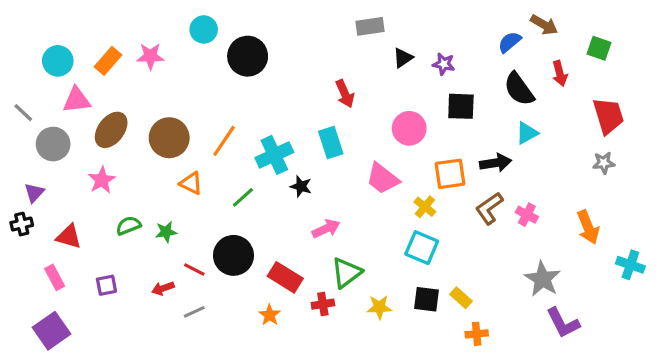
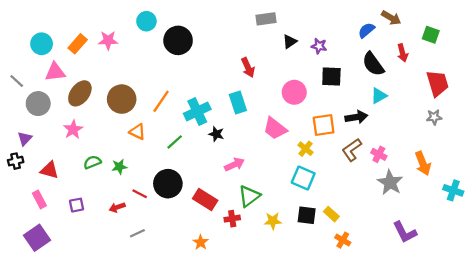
gray star: (543, 279) -> (390, 183), moved
gray line: (194, 312) -> (137, 233), moved
orange star: (270, 315) -> (201, 242), moved
orange cross: (477, 334) -> (343, 240), turned 35

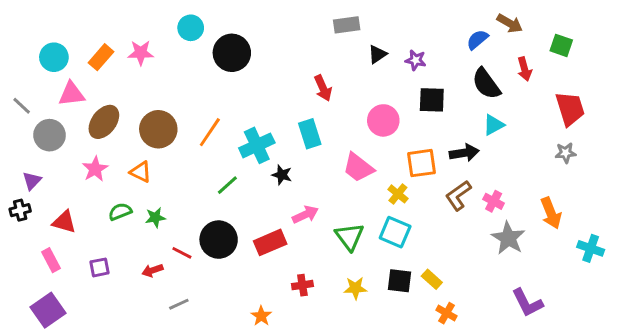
orange triangle: (137, 132) -> (141, 172), moved
green triangle: (249, 196) -> (349, 237), moved, turned -30
red rectangle: (205, 199) -> (270, 242), moved, turned -55

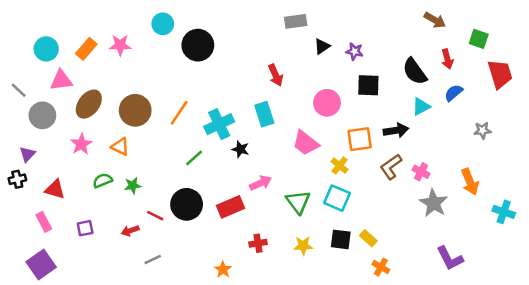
blue semicircle: (477, 40) -> (454, 93), moved
red trapezoid: (570, 109) -> (500, 74), moved

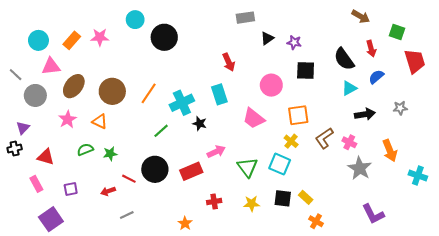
black arrow: (396, 130) -> (365, 114), moved
yellow cross: (340, 165) -> (291, 141), moved
purple square: (41, 265) -> (51, 219), moved

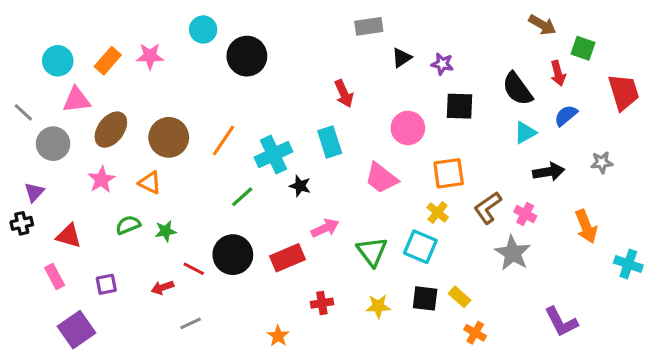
green square: (397, 32) -> (583, 48), moved
gray star: (360, 168) -> (513, 253), moved

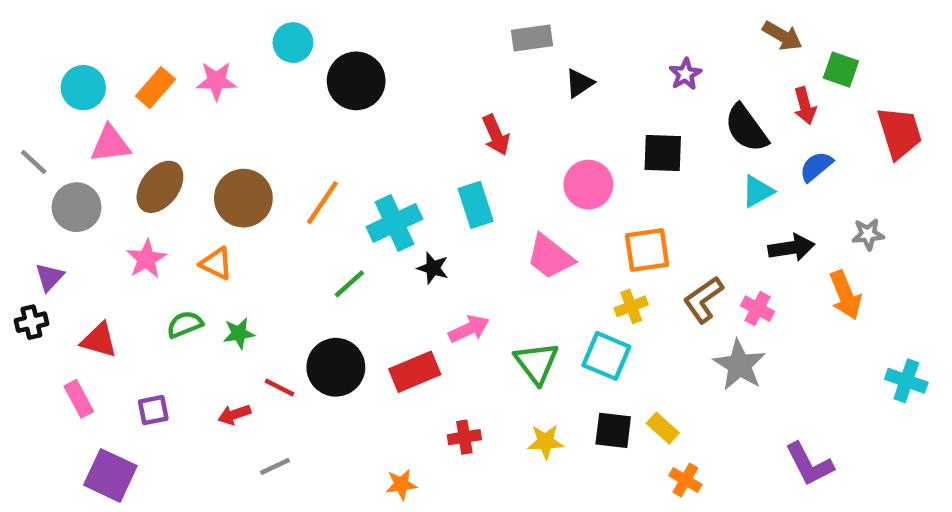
purple star: (442, 64) -> (685, 74), moved, turned 30
yellow cross: (438, 212) -> (631, 306), turned 30
orange arrow: (586, 226) -> (845, 295), moved
purple square: (76, 330) -> (110, 475), turned -30
orange star: (278, 336) -> (401, 484), turned 30

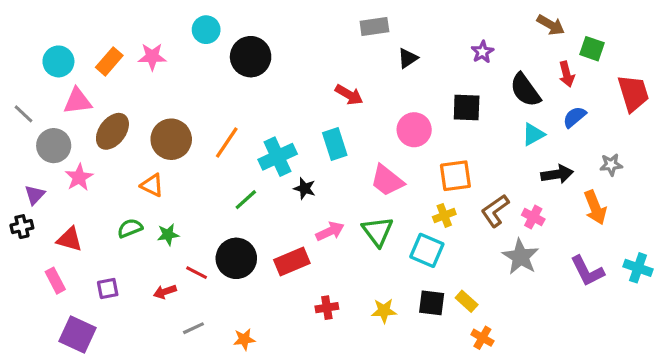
red arrow: (496, 135) -> (349, 95), turned -36
pink star: (146, 259) -> (79, 177), moved
green triangle: (537, 363) -> (378, 231), moved
purple L-shape: (809, 464) -> (587, 271), moved
orange star: (401, 484) -> (244, 339), moved

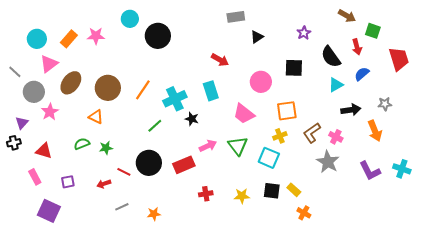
pink triangle: (78, 101) -> (49, 64), turned -30

